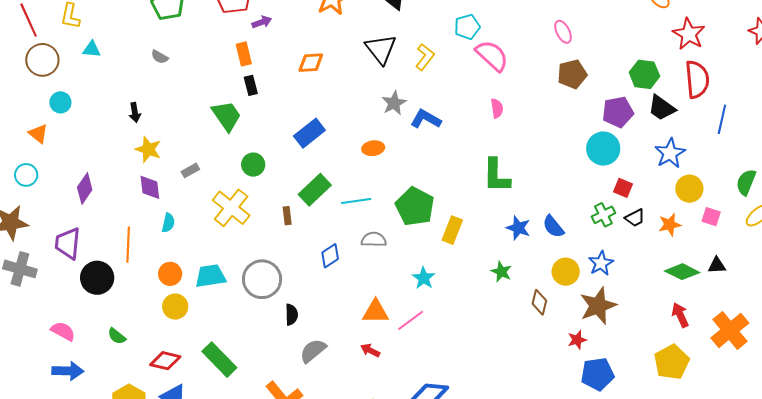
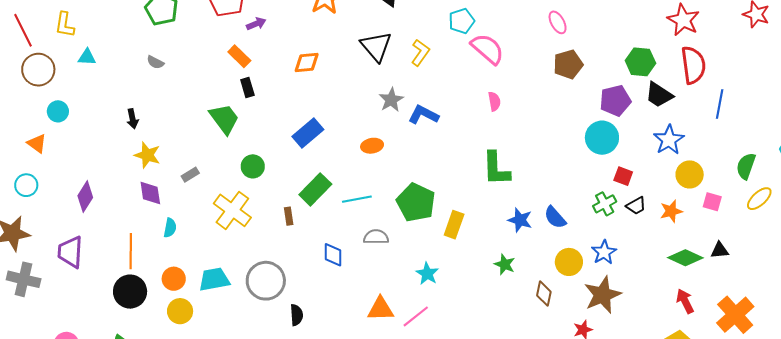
orange rectangle: (244, 54) -> (239, 56), turned -30
blue diamond: (330, 256) -> (333, 255), turned -55
black circle: (97, 278) -> (130, 292), moved

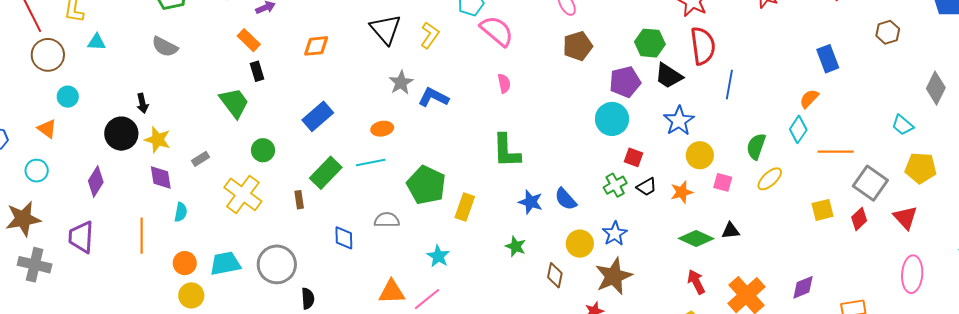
gray semicircle: (155, 62) -> (165, 47), size x1.5
cyan line: (357, 199) -> (371, 163), moved
black circle: (130, 292) -> (121, 134), moved

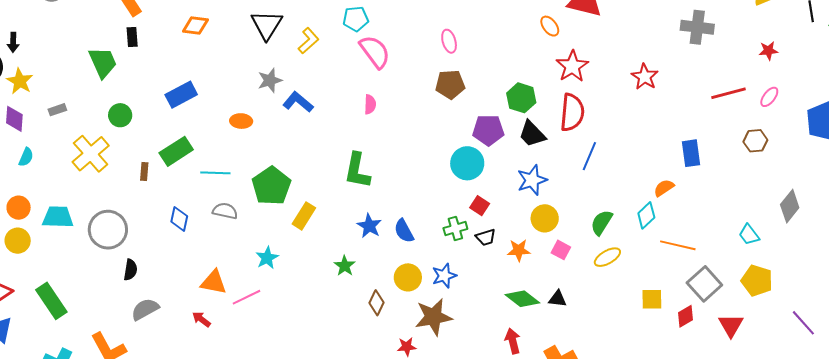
cyan line: (371, 163) -> (215, 173), moved

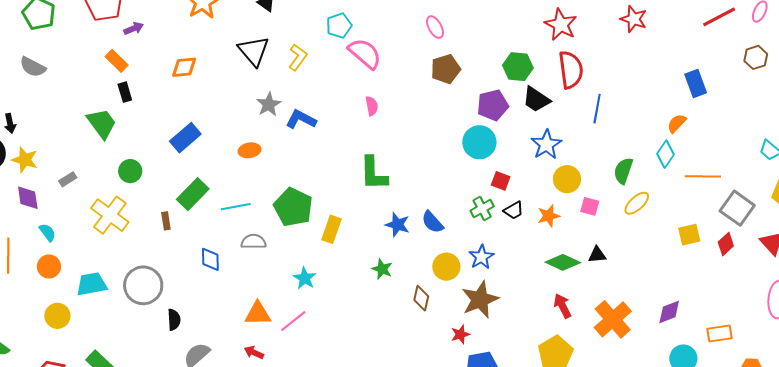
cyan semicircle: (26, 157) -> (47, 232), turned -48
orange circle: (19, 208) -> (49, 267), moved

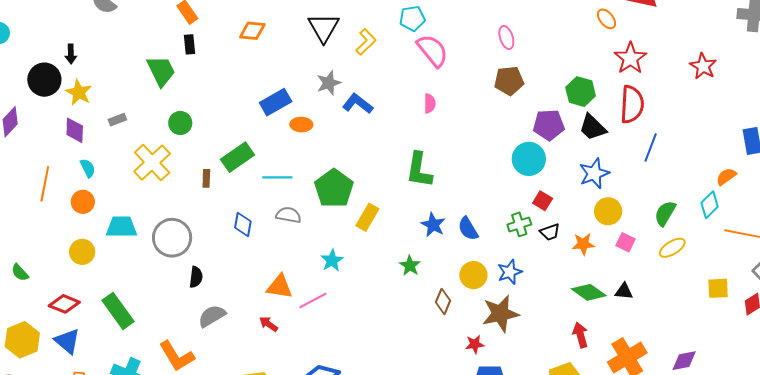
blue rectangle: (185, 138) -> (276, 102), moved

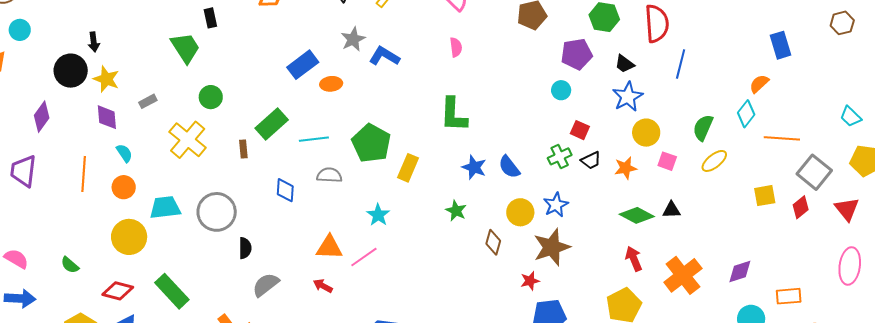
black trapezoid: (593, 127) -> (624, 64), moved, size x0.7
cyan circle: (529, 159) -> (561, 90), size x0.6
yellow circle: (82, 252) -> (129, 237), size x1.4

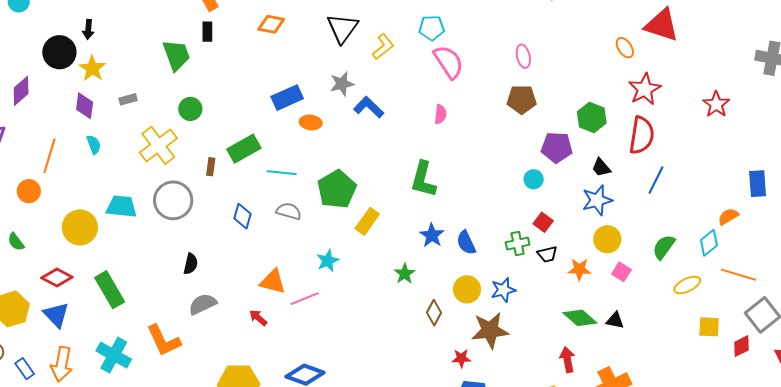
yellow ellipse: (714, 161) -> (687, 285), moved
orange circle: (124, 187) -> (29, 191), moved
gray circle: (217, 212) -> (173, 200), moved

